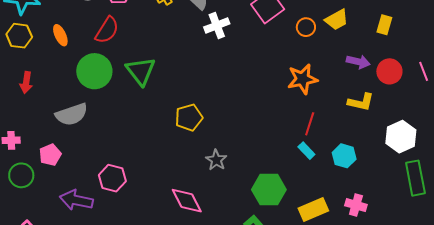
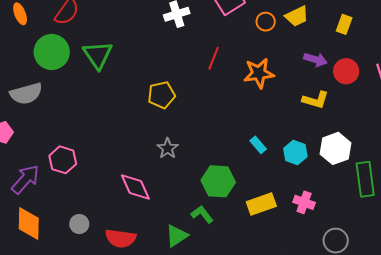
yellow pentagon: (189, 117) -> (162, 95), moved
red line: (310, 124) -> (214, 58), moved
white hexagon: (401, 137) -> (335, 148), moved
purple arrow: (76, 200) -> (25, 179), turned 116

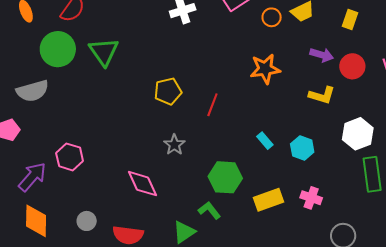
red line: (214, 58) -> (212, 105), moved
white hexagon: (335, 148) -> (358, 134), moved

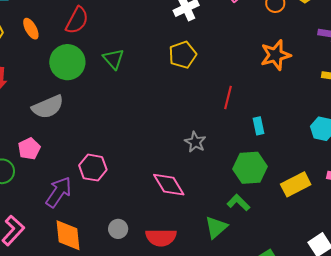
green triangle: (104, 52) -> (113, 59), size x0.7
yellow pentagon: (168, 91) -> (183, 55), moved
cyan rectangle: (265, 141) -> (259, 126), moved, turned 36

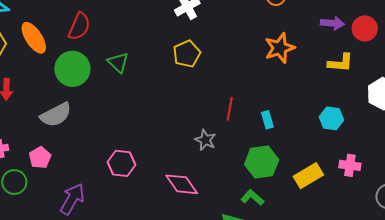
orange ellipse: (31, 29) -> (34, 38), size x1.5
red line: (228, 97) -> (230, 109), moved
pink hexagon: (93, 168) -> (121, 163), moved

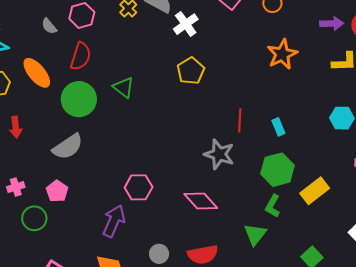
gray star: (205, 140) -> (219, 154), size x1.4
yellow rectangle: (308, 176) -> (315, 191), moved
green L-shape: (252, 198) -> (273, 206), turned -95
purple arrow: (72, 199) -> (114, 221), moved

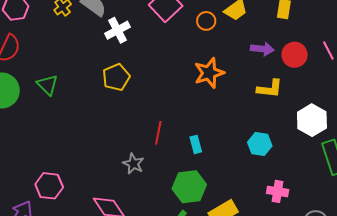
gray star: (219, 154) -> (133, 164), size x0.7

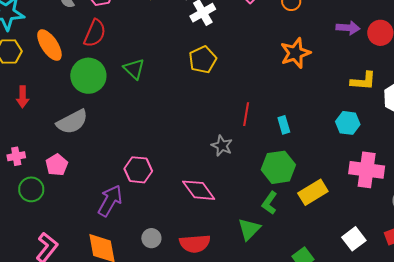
yellow L-shape: (270, 89) -> (363, 81), moved
pink cross: (278, 191) -> (367, 170), size x1.6

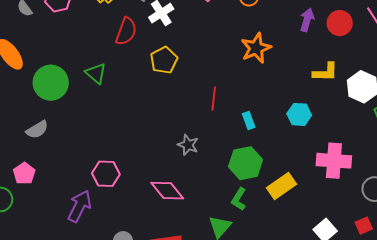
purple arrow: (348, 28) -> (307, 20), turned -75
red semicircle: (95, 33) -> (126, 31), moved
red line: (246, 114) -> (214, 98), moved
gray semicircle: (72, 122) -> (37, 130), size x0.7
cyan hexagon: (348, 123) -> (299, 114), moved

